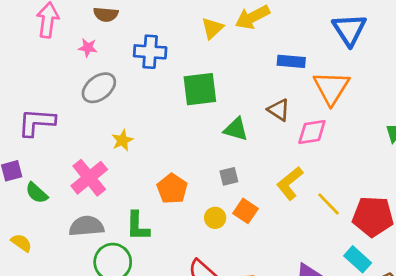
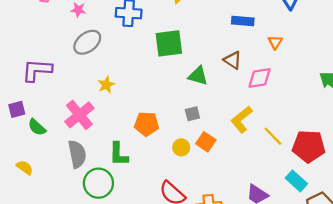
orange triangle: (331, 88) -> (275, 42), size x0.5
orange pentagon: (172, 189) -> (147, 124), turned -30
gray semicircle: (86, 226) -> (77, 154), turned 84

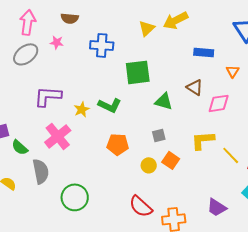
gray ellipse: (87, 42) -> (26, 54), moved
purple L-shape: (37, 70) -> (48, 96), moved
yellow L-shape: (242, 119) -> (203, 140), turned 35
gray semicircle: (77, 154) -> (41, 171), moved
green L-shape: (119, 154) -> (110, 105), moved, turned -65

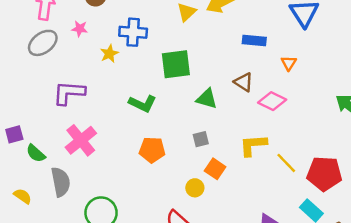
pink diamond: (219, 103) -> (272, 101), turned 35
yellow star: (82, 109) -> (109, 54), moved
yellow circle: (149, 165) -> (195, 188), moved

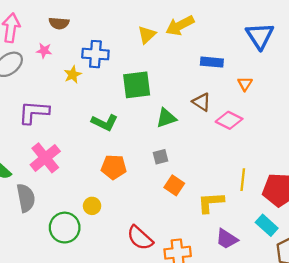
green triangle: (207, 99) -> (166, 118), turned -35
yellow L-shape: (253, 145) -> (211, 202), moved
yellow line: (286, 163) -> (243, 180), turned 50
yellow circle: (195, 188) -> (92, 206), moved

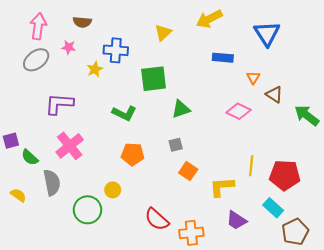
yellow arrow: (180, 26) -> (209, 19), moved
brown triangle: (202, 102) -> (274, 94), moved

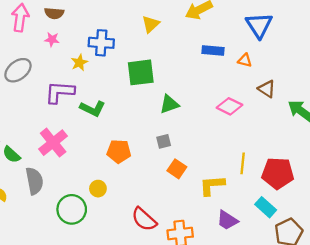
brown semicircle: (82, 22) -> (54, 13), moved
gray ellipse: (36, 60) -> (18, 70), moved
orange triangle: (253, 78) -> (245, 60), moved, turned -48
purple L-shape: (59, 104) -> (60, 92), moved
green L-shape: (124, 113) -> (93, 109), moved

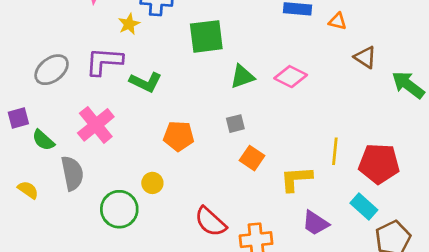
gray ellipse: (18, 70) -> (52, 70), moved
pink diamond: (229, 106) -> (291, 77), moved

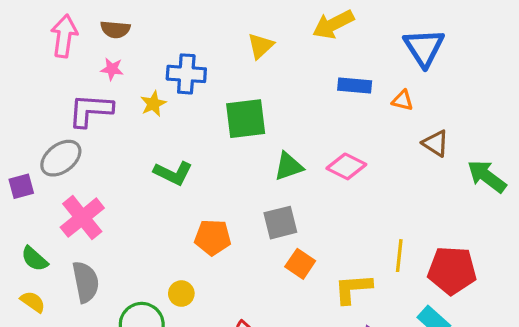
purple L-shape: (104, 61) -> (91, 110), moved
purple square: (18, 118) -> (21, 186), moved
gray square: (235, 124) -> (280, 223), size x1.5
pink cross: (96, 125) -> (82, 218), moved
green semicircle: (43, 140) -> (34, 259), moved

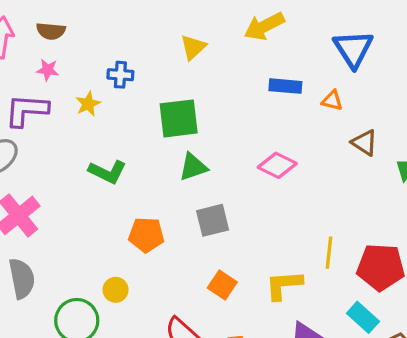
blue cross: (186, 74) -> (120, 75), size x0.7
green triangle: (289, 166) -> (193, 167), moved
orange square: (300, 264) -> (222, 285), moved

